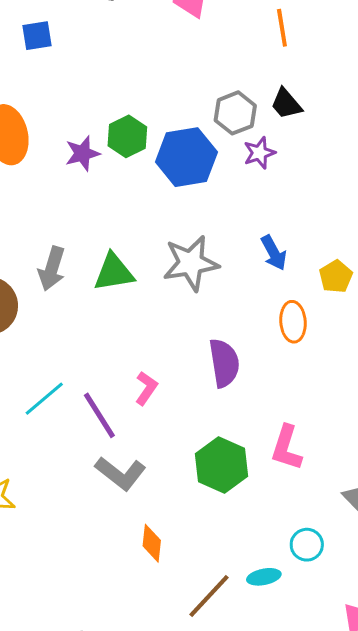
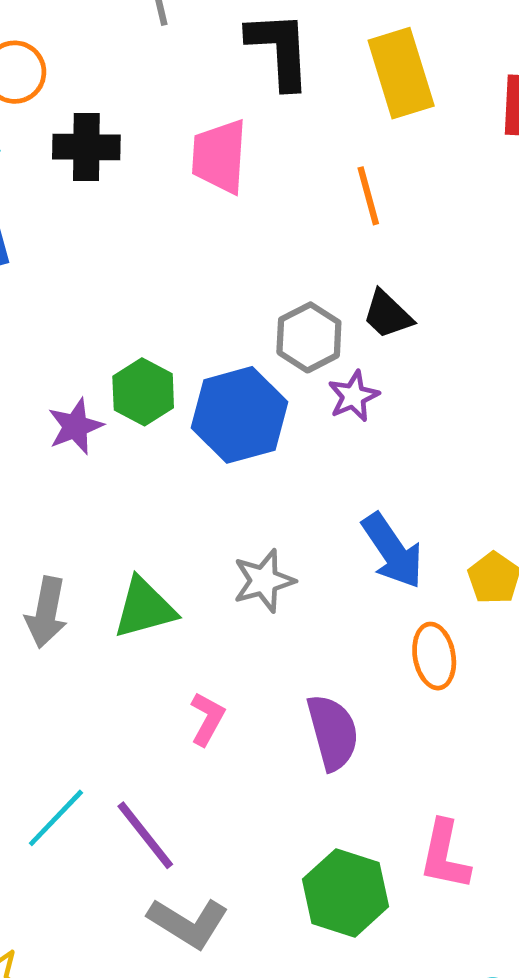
blue arrow: (274, 253) -> (393, 551), size x1.4
gray star: (191, 263) -> (264, 581), size x0.7
pink L-shape: (146, 388) -> (207, 719), moved

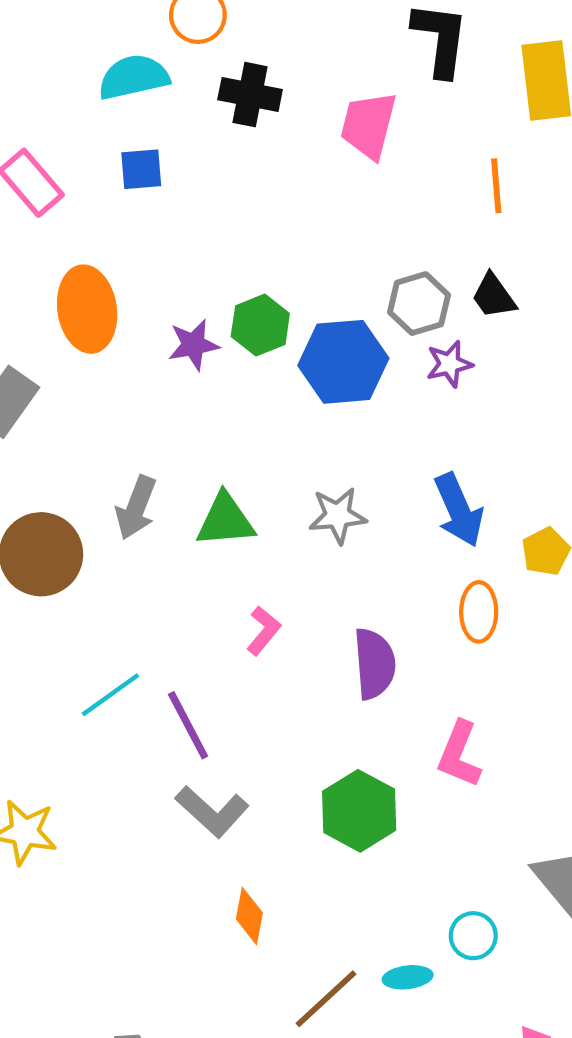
pink L-shape: (445, 855) -> (459, 754), moved

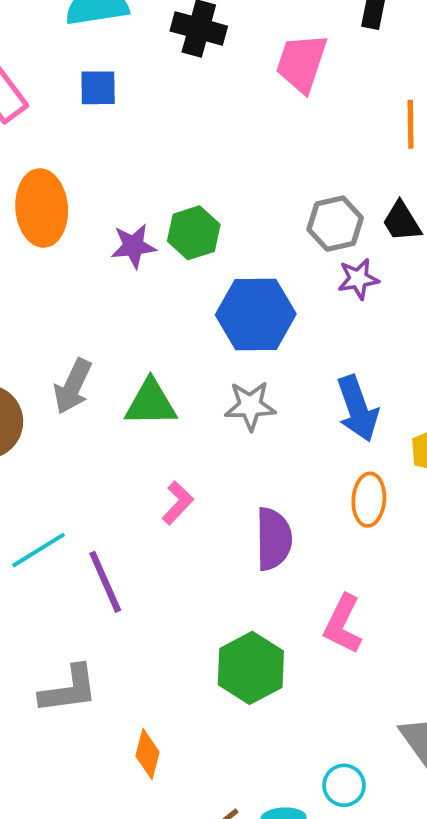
blue hexagon: (343, 362) -> (256, 314), moved
gray L-shape: (212, 811) -> (69, 689), moved, turned -54

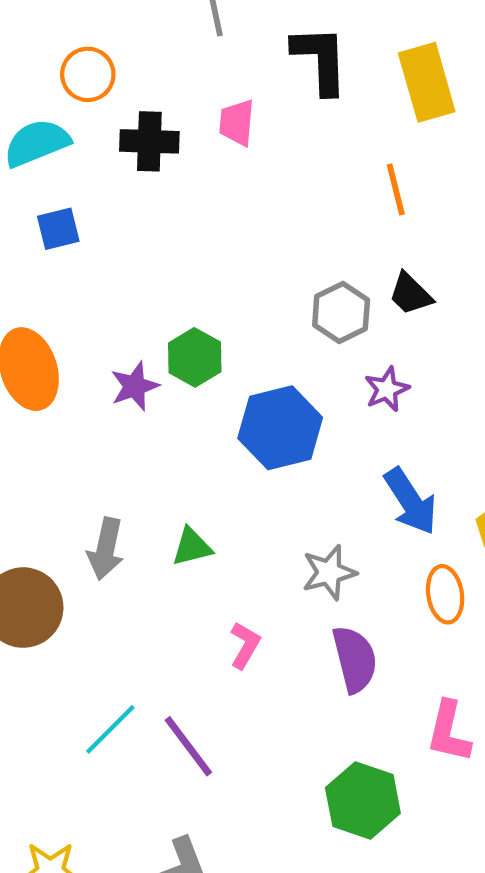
pink trapezoid: (302, 63) -> (237, 123), moved, size x0.7
purple star: (358, 279) -> (387, 389), moved
green triangle: (151, 403) -> (192, 547), size x0.7
gray star: (250, 406) -> (329, 572), moved

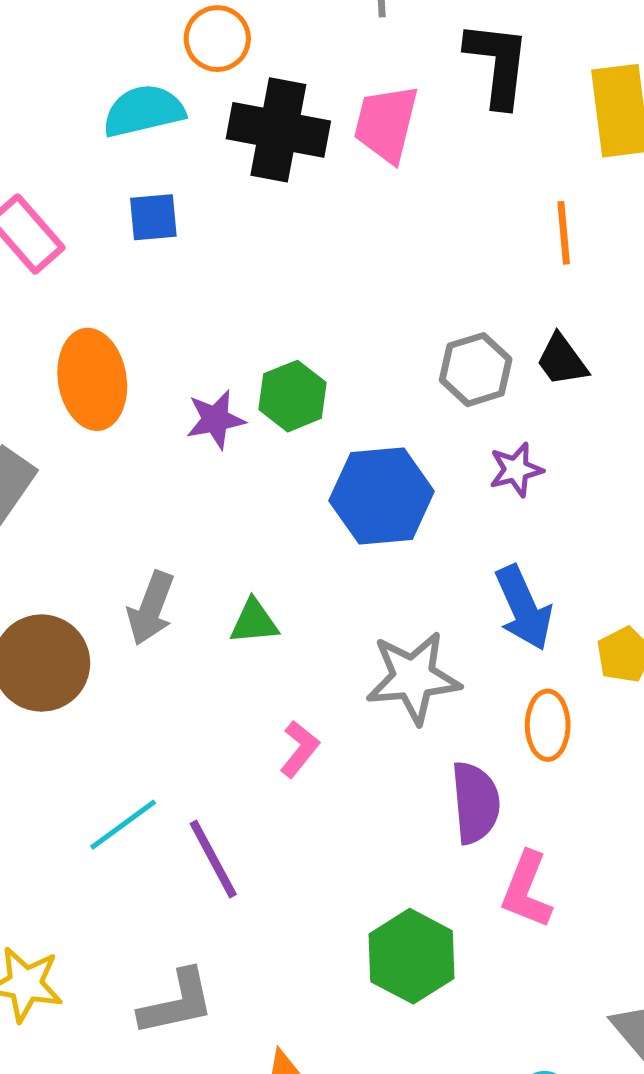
pink trapezoid: (237, 123) -> (386, 124), size x1.4
black cross: (149, 141) -> (278, 130), size x1.4
gray star: (329, 572) -> (413, 678), size x1.4
purple semicircle: (355, 659) -> (475, 803), moved

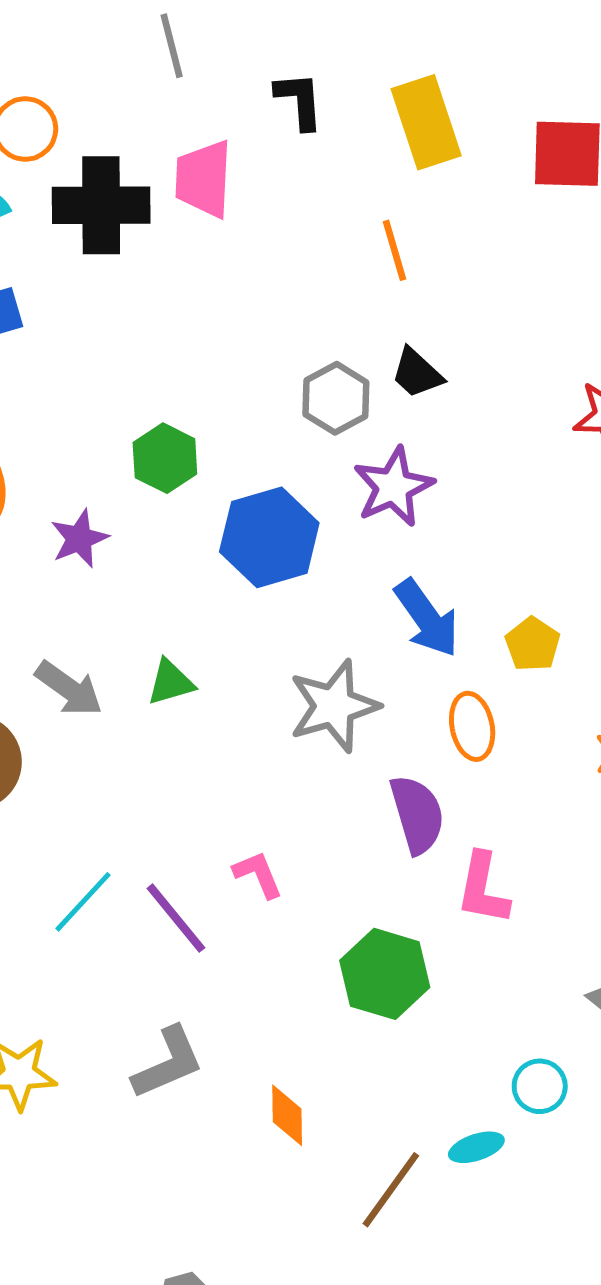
black L-shape: (498, 64) -> (299, 101), size x0.7
purple star: (215, 419) -> (79, 539), moved
purple star: (516, 470) -> (393, 487), size x1.5
gray arrow: (151, 608) -> (69, 689), turned -64
pink L-shape: (299, 749) -> (258, 874), moved, turned -50

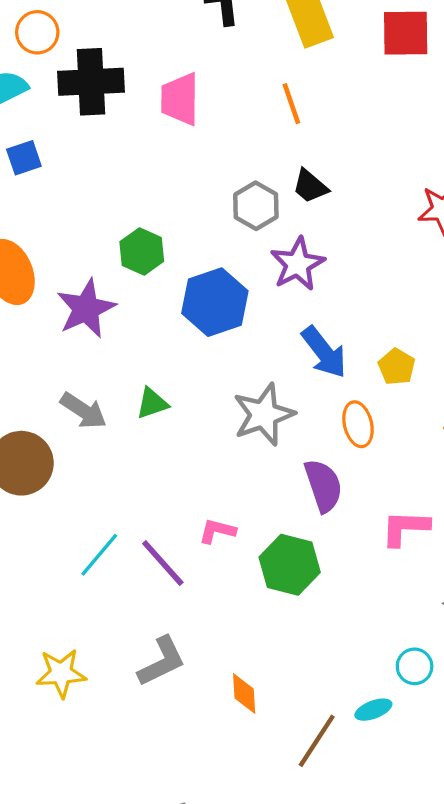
pink trapezoid: (204, 179) -> (180, 99), moved
purple star: (79, 539) -> (86, 309), size x1.5
pink L-shape: (258, 874) -> (217, 531), turned -51
pink L-shape: (483, 889) -> (405, 528), moved, turned 84
green hexagon: (385, 974) -> (290, 565), moved

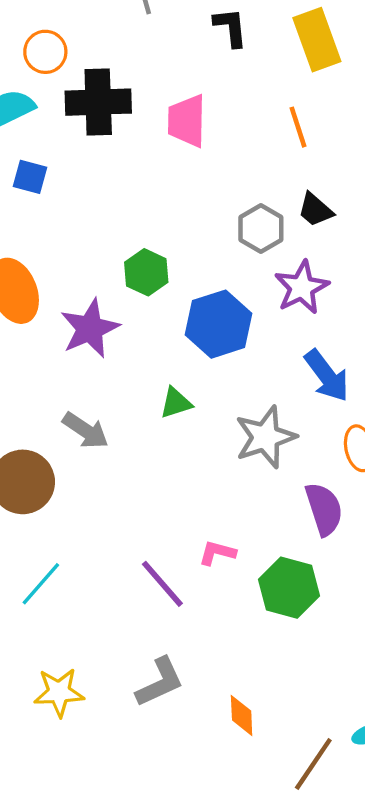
blue square: (24, 158) -> (30, 177), turned 33
green triangle: (152, 403) -> (176, 403), moved
cyan line: (99, 555) -> (41, 584), moved

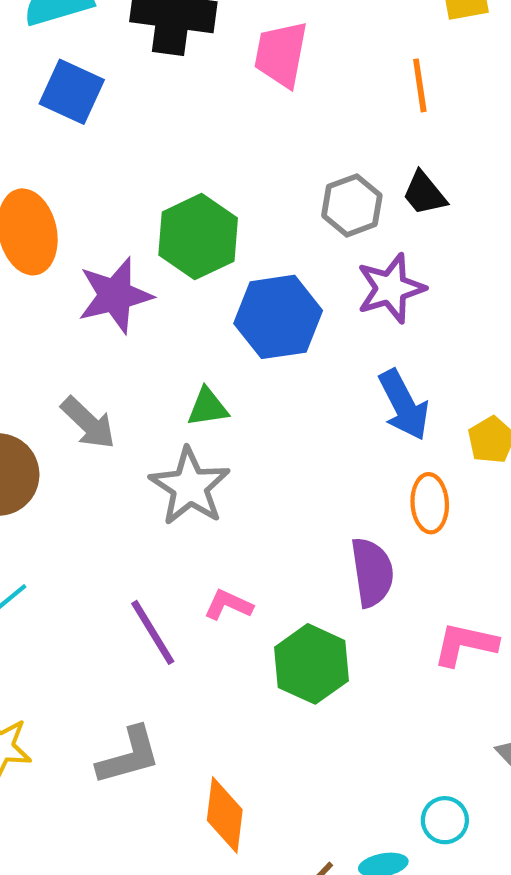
blue square: (30, 177) -> (72, 92), size x1.4
green hexagon: (146, 272) -> (198, 237), size x1.4
gray star: (265, 437) -> (190, 486), moved, turned -30
orange diamond: (242, 715) -> (225, 815), size x1.4

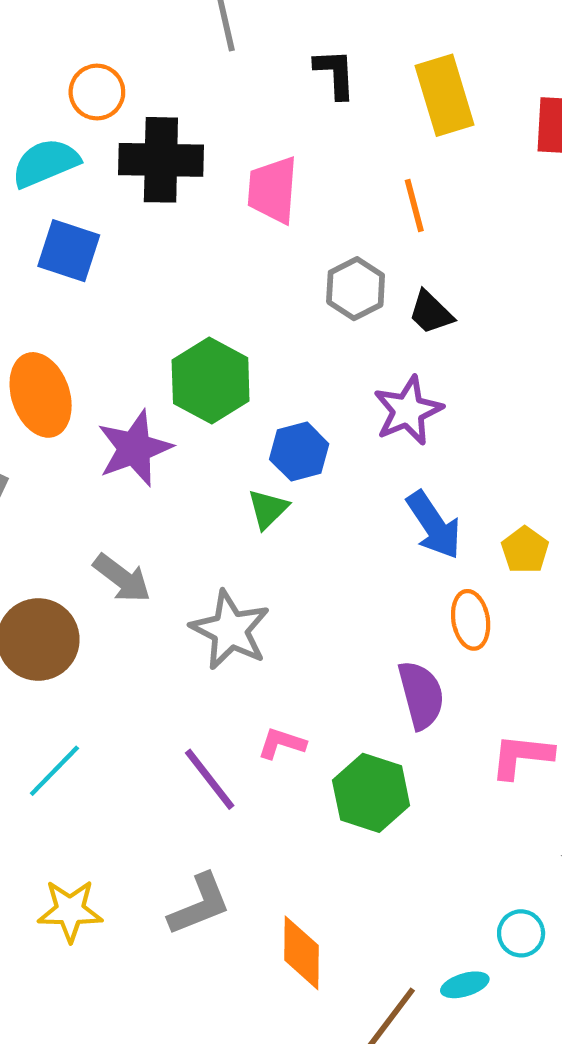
gray hexagon: (352, 205) -> (356, 289), moved
blue hexagon: (278, 317) -> (299, 452), size x0.7
green triangle: (208, 407) -> (268, 509), moved, turned -30

